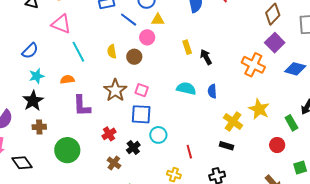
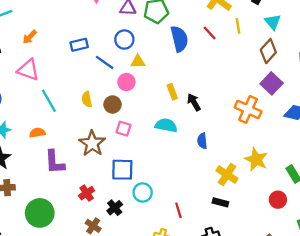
cyan semicircle: (186, 88) -> (166, 125), moved
pink square: (142, 90) -> (124, 129), moved

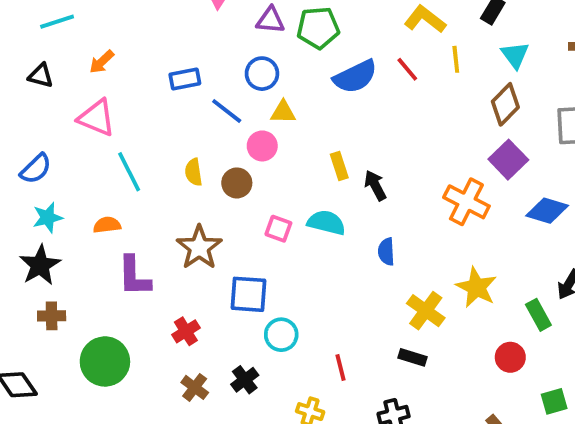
blue semicircle: (179, 39) -> (355, 77), turned 75
pink square: (124, 129) -> (278, 229), moved
black cross: (115, 208) -> (245, 380), moved

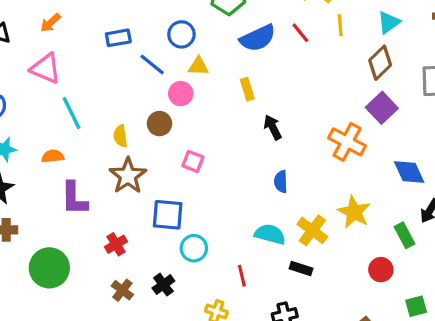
cyan triangle: (515, 55) -> (389, 22), turned 30
yellow rectangle: (339, 166) -> (247, 89), moved
yellow semicircle: (194, 172) -> (120, 136), moved
blue diamond: (547, 211) -> (409, 172), moved, turned 48
cyan semicircle: (326, 223) -> (270, 234), moved

